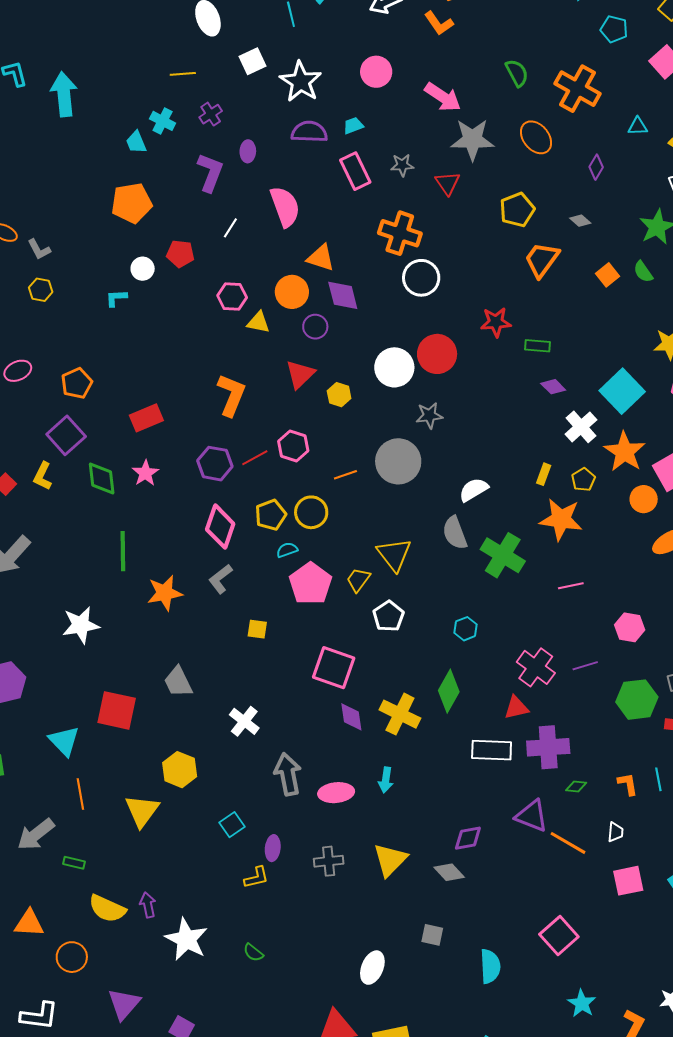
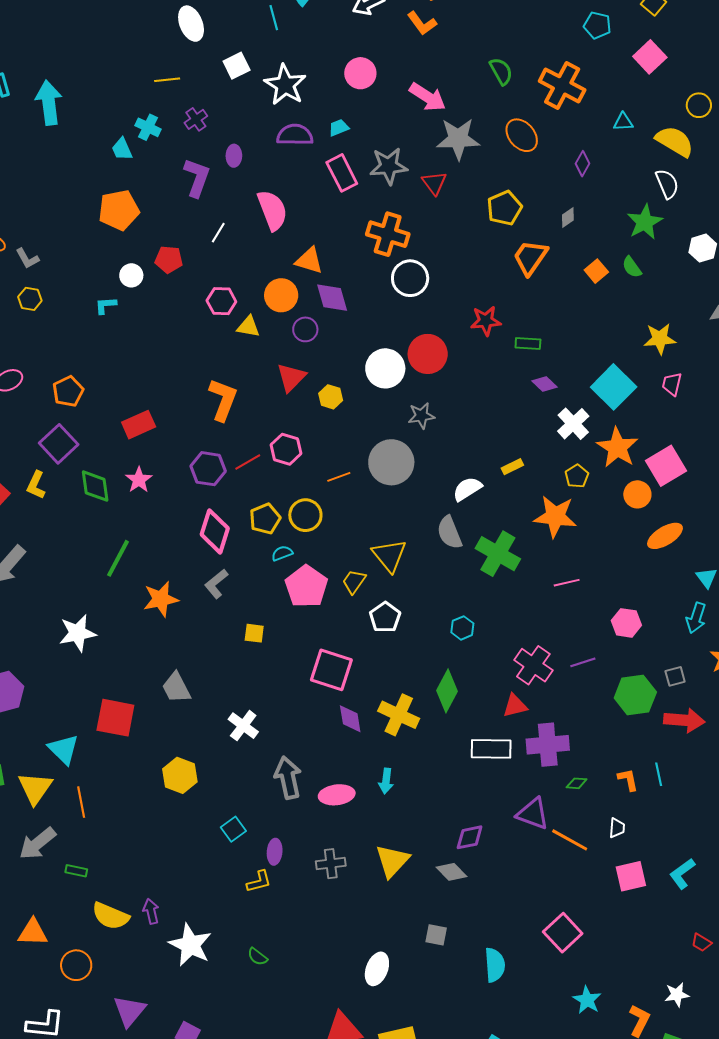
gray star: (402, 165) -> (389, 166), size x1.6
gray diamond: (580, 221) -> (568, 217), turned -75
yellow rectangle: (544, 474) -> (512, 467), moved, turned 45
green line: (123, 551) -> (118, 558), turned 30
yellow triangle: (142, 811) -> (35, 788), moved

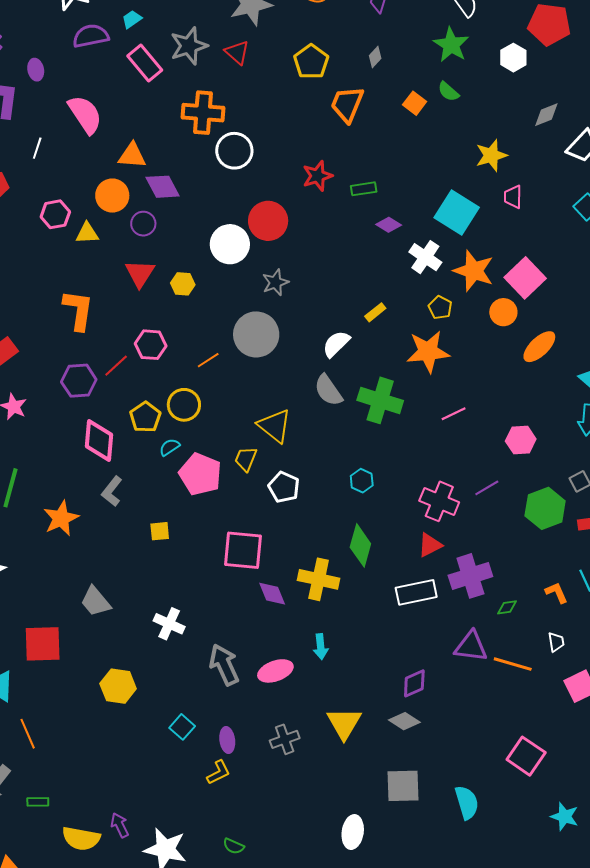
gray square: (436, 935) -> (403, 786), size x1.6

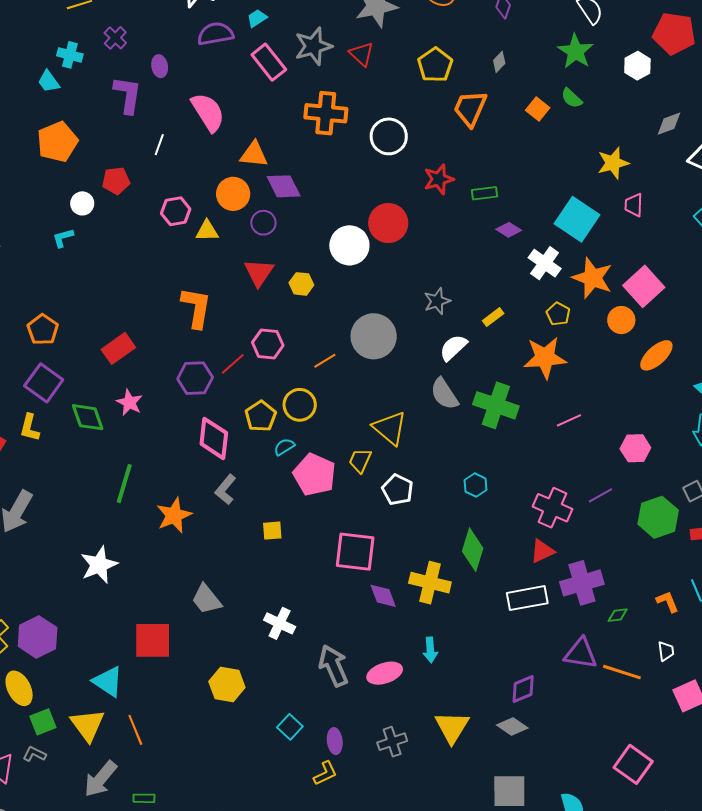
white circle: (234, 151) -> (389, 136), moved
gray star: (275, 282) -> (437, 301), moved

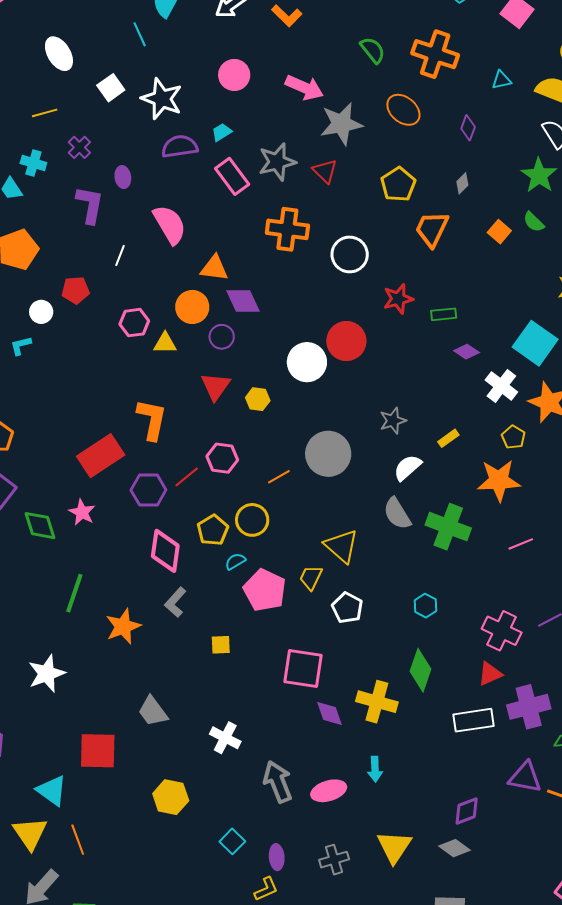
red rectangle: (118, 348) -> (101, 456), moved, size x1.4

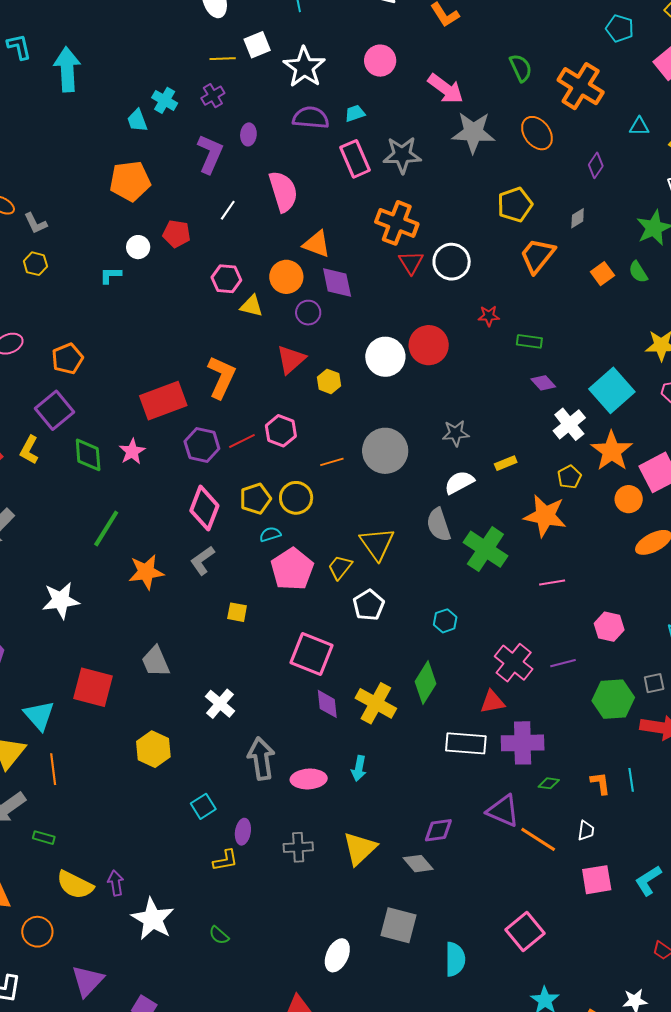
yellow line: (45, 113) -> (223, 59), moved
red triangle: (325, 171) -> (411, 263), moved
red star: (398, 299) -> (489, 316), size x0.7

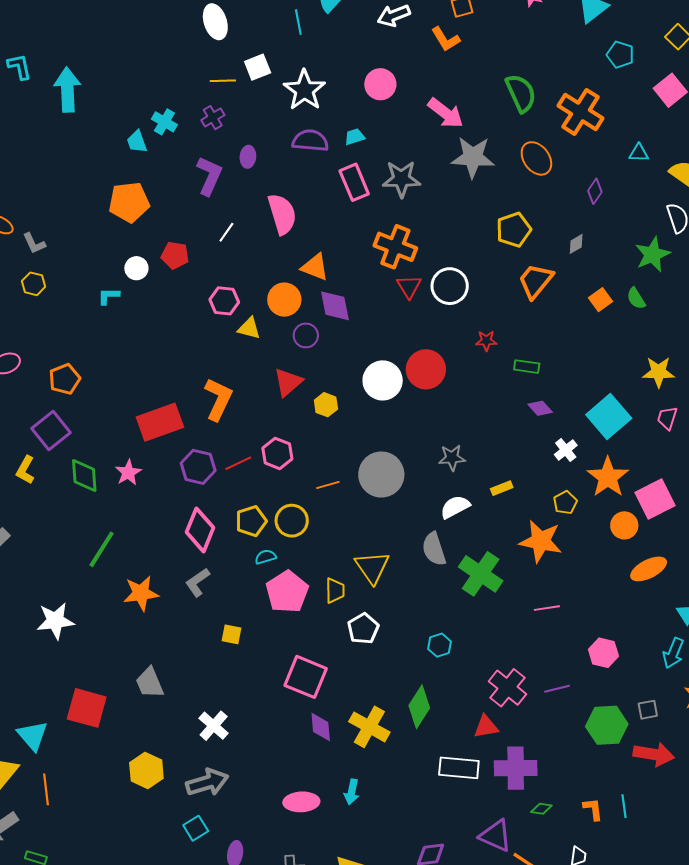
green semicircle: (521, 68) -> (521, 93), size x1.4
white cross: (569, 424) -> (566, 450), size x0.7
yellow trapezoid: (340, 567) -> (335, 591), turned 140
gray arrow: (261, 759) -> (207, 782), moved, turned 81

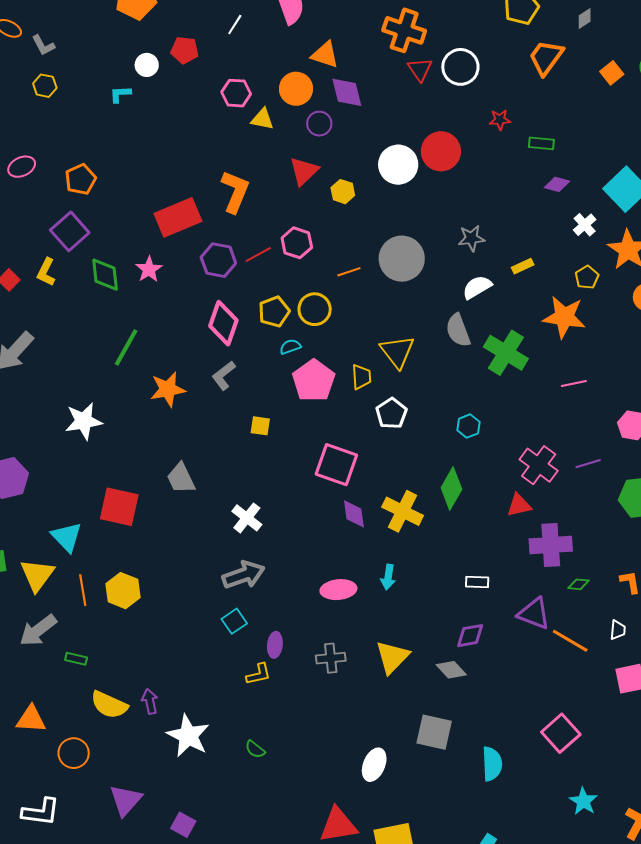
purple diamond: (540, 408) -> (557, 184), turned -30
white rectangle: (459, 768) -> (477, 582), moved, size x0.6
yellow hexagon: (146, 770) -> (123, 591), moved

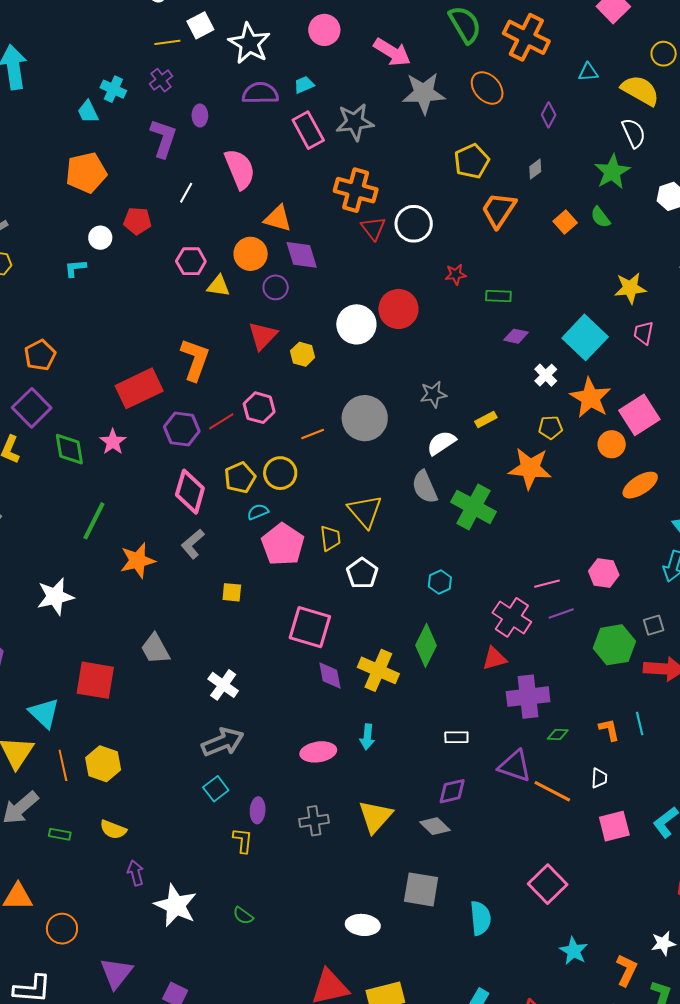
yellow pentagon: (587, 277) -> (551, 427), turned 30
pink line: (574, 384) -> (547, 584), moved
yellow L-shape: (259, 674) -> (243, 840), turned -68
yellow semicircle: (109, 705) -> (113, 830), moved, size x0.7
white ellipse: (374, 765) -> (363, 925), turned 76

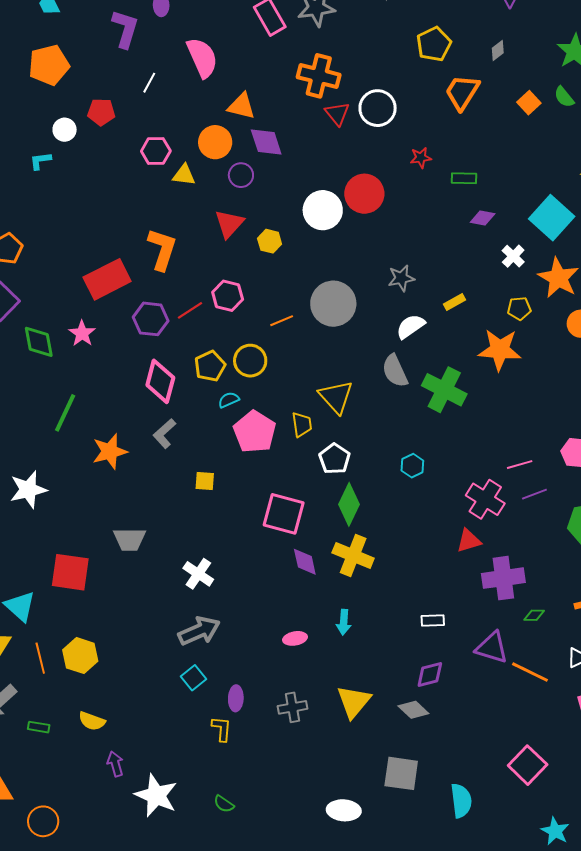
green diamond: (426, 645) -> (349, 504), moved
gray trapezoid: (155, 649) -> (130, 539), turned -60
pink ellipse: (318, 752) -> (295, 638), size x0.7

